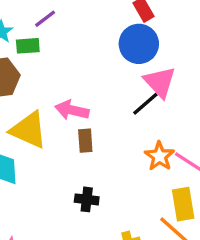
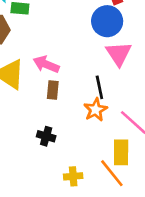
black line: (145, 104) -> (99, 87), moved, turned -70
orange star: (159, 156) -> (96, 110), moved

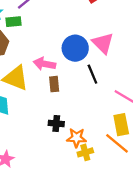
blue circle: (107, 21) -> (75, 48), moved
orange star: (96, 110) -> (76, 138), moved, turned -30

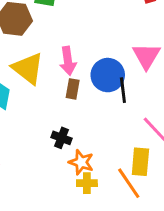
blue circle: (75, 48) -> (108, 75), moved
pink arrow: (44, 64) -> (68, 61), turned -125

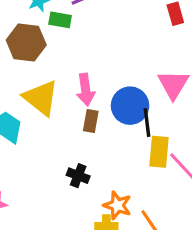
orange star: (81, 162) -> (117, 205), moved
yellow rectangle: (140, 162) -> (159, 152), moved

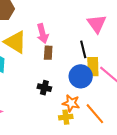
blue circle: (130, 106) -> (81, 76), moved

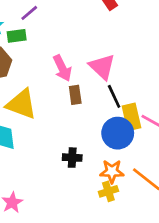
pink triangle: (97, 24) -> (102, 67), moved
pink arrow: (43, 34) -> (62, 68), moved
brown rectangle: (48, 53) -> (75, 95), moved

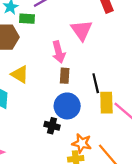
pink triangle: (102, 67) -> (82, 30), moved
yellow triangle: (21, 104) -> (20, 74), size x0.7
blue circle: (118, 133) -> (67, 106), moved

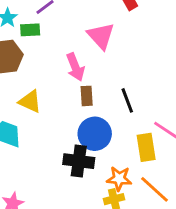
yellow rectangle: (106, 103) -> (146, 147), moved
black cross: (52, 126) -> (79, 161), size x1.5

